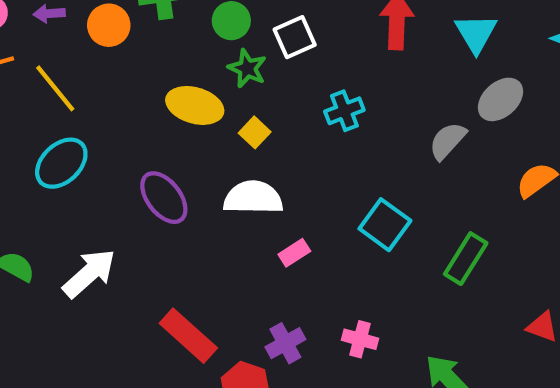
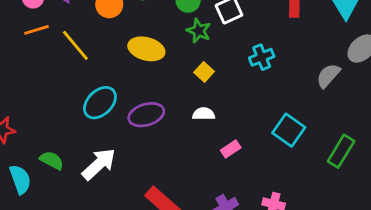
yellow ellipse: (195, 105) -> (146, 49), moved
cyan ellipse: (61, 163) -> (100, 103), moved
purple ellipse: (164, 198) -> (146, 115), turned -68
white semicircle: (253, 198) -> (204, 114), size x0.6

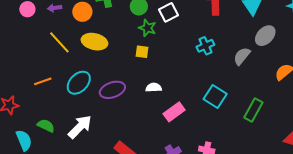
orange line: (36, 30) -> (43, 81), moved
yellow ellipse: (146, 49) -> (94, 42), moved
cyan cross: (262, 57) -> (205, 46), moved
yellow square: (204, 72) -> (142, 52), moved, turned -32
pink rectangle: (231, 149) -> (174, 112), size x1.5

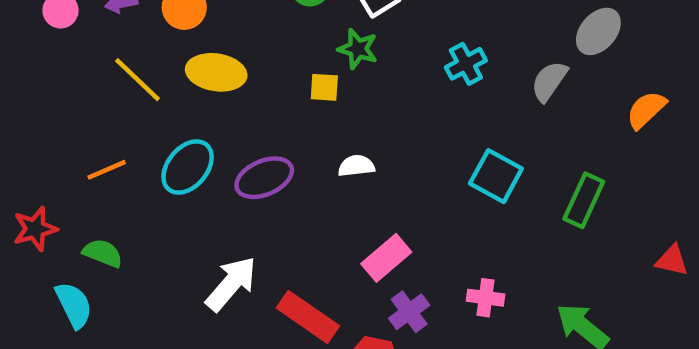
green star: (147, 28) -> (358, 49), moved
pink rectangle: (174, 112) -> (386, 258), moved
green semicircle: (46, 126) -> (103, 253), moved
white arrow: (80, 127) -> (231, 284), moved

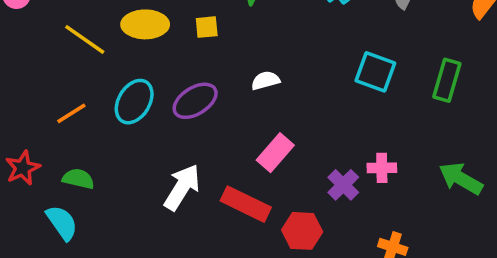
yellow square: (324, 87) -> (207, 27), moved
pink rectangle: (386, 258) -> (275, 153), moved
purple cross: (409, 312) -> (343, 185), moved

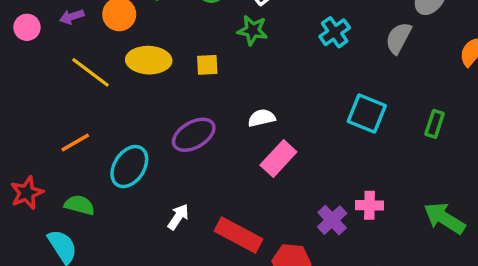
green rectangle: (447, 80) -> (435, 124), size x0.7
cyan ellipse: (134, 102) -> (129, 167), moved
pink rectangle: (275, 153) -> (278, 158), moved
white arrow: (182, 187) -> (178, 217), size x0.6

